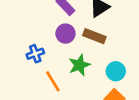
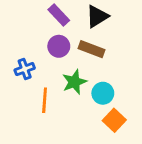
cyan circle: (116, 71) -> (103, 93), moved
orange line: (53, 81) -> (45, 100), turned 35

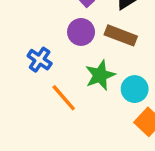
blue cross: (25, 69) -> (40, 60), turned -36
orange line: (45, 100) -> (64, 98), turned -45

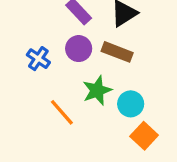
blue cross: (40, 60) -> (38, 59), moved

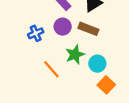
blue cross: (38, 59) -> (36, 33), turned 32

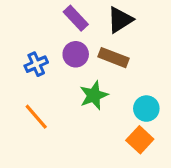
cyan circle: (97, 64) -> (146, 109), moved
orange line: (51, 69) -> (36, 117), moved

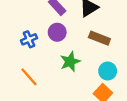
brown rectangle: (113, 58) -> (99, 38), moved

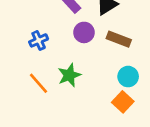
purple circle: (57, 32) -> (84, 32), moved
green star: (70, 62) -> (69, 75), moved

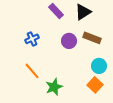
purple circle: (84, 32) -> (69, 41), moved
green star: (69, 75) -> (54, 87), moved

